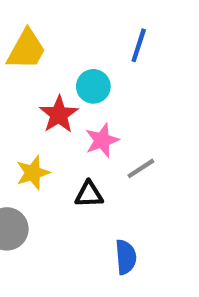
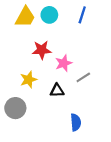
cyan circle: (93, 86) -> (49, 15), moved
red star: (59, 114) -> (42, 50), turned 30

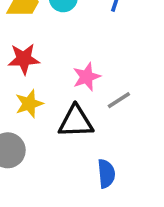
red star: (42, 50) -> (24, 59), moved
black triangle: (57, 91) -> (76, 122), size x1.5

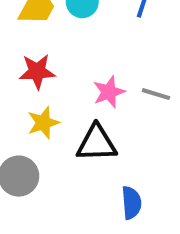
gray line: (119, 100) -> (156, 94), moved, turned 50

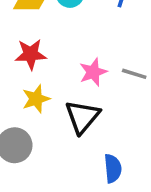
black triangle: (97, 143) -> (82, 117), turned -48

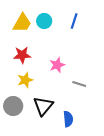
gray line: (134, 74) -> (79, 84), moved
black triangle: (82, 117) -> (43, 106), moved

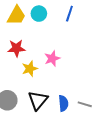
yellow star: (25, 80) -> (30, 69), moved
gray line: (79, 84) -> (85, 104), moved
blue semicircle: (68, 119) -> (63, 103), moved

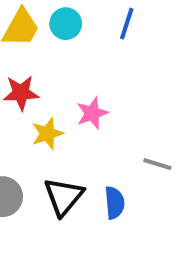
gray line: (85, 104) -> (157, 164), moved

